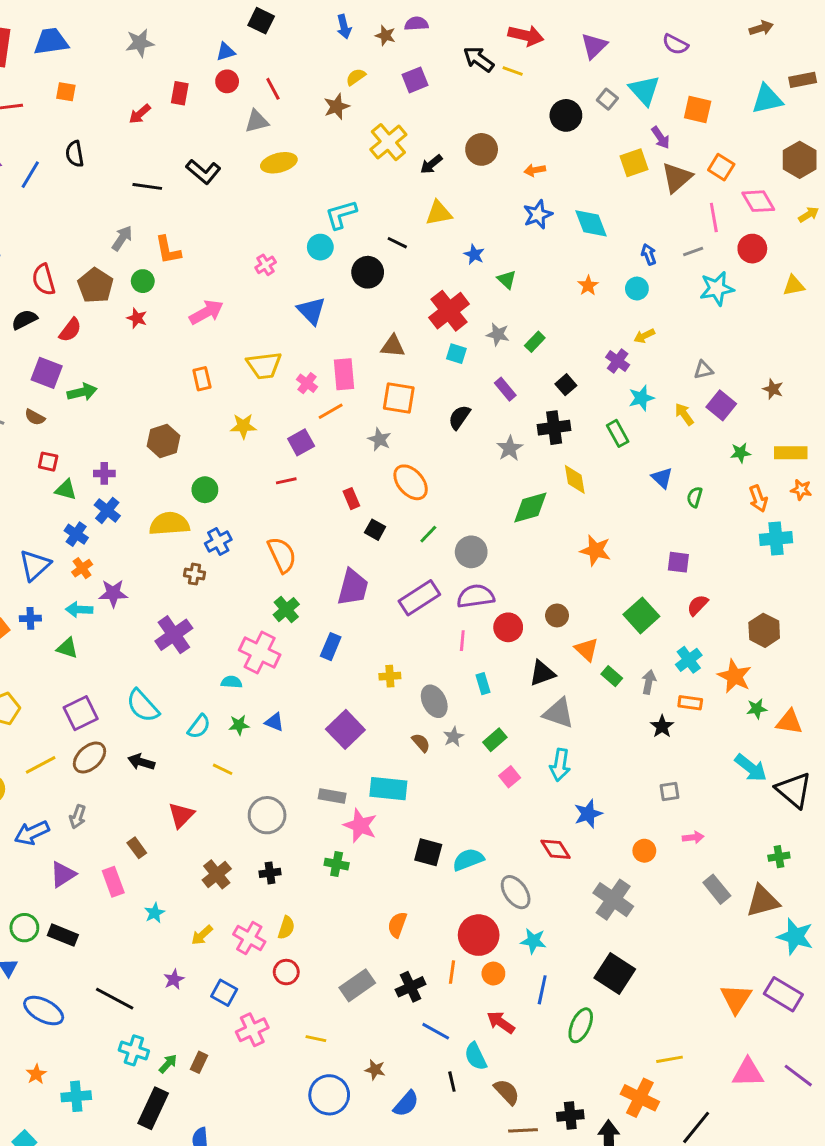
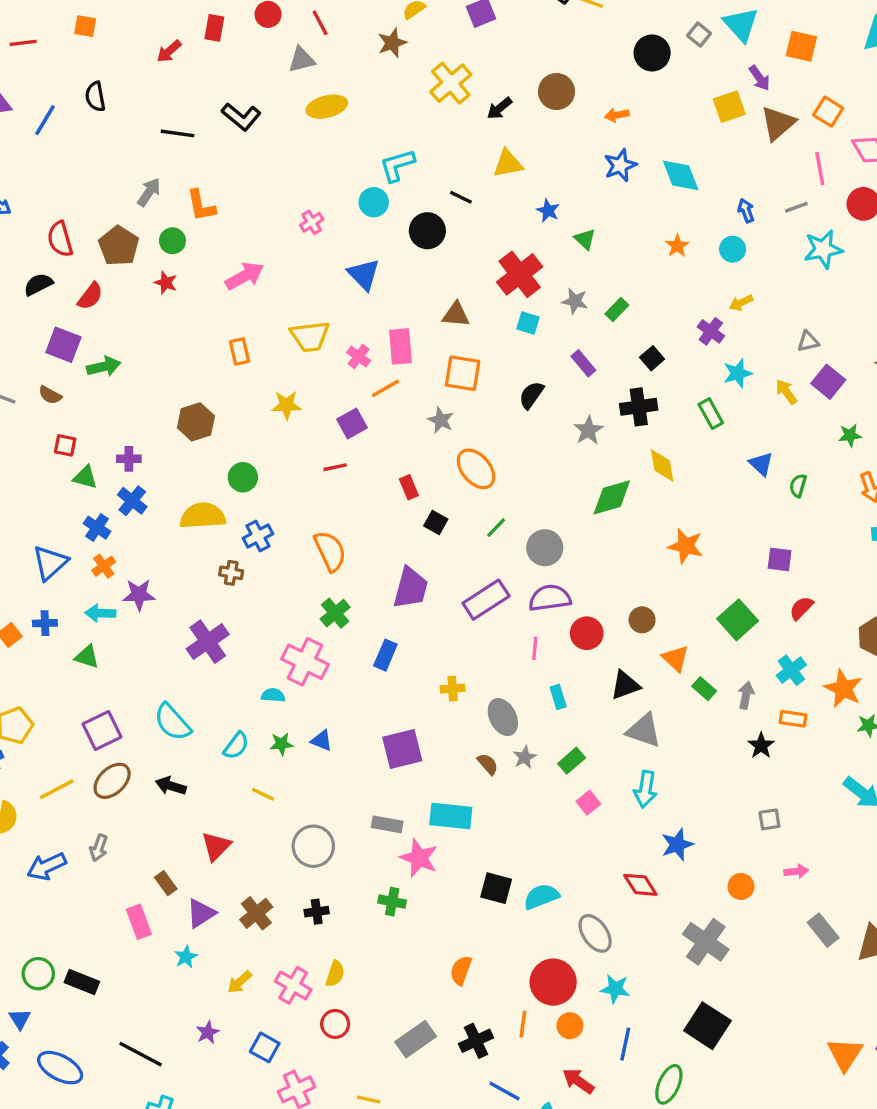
purple square: (345, 729) -> (402, 749), turned 30
purple triangle: (63, 874) -> (201, 913), moved

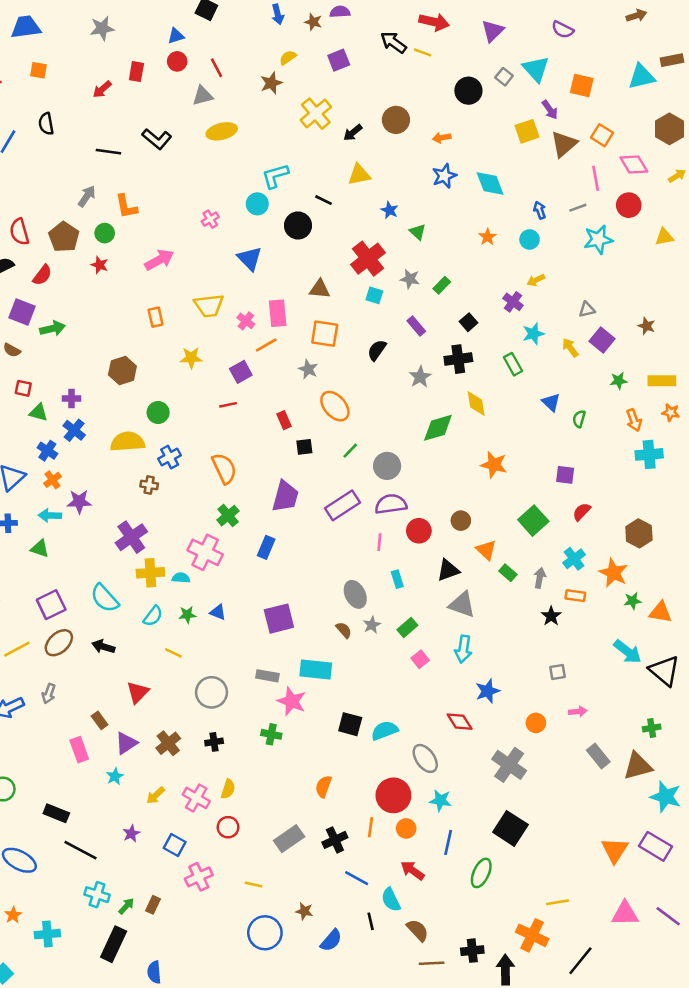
black square: (436, 523) -> (304, 447), turned -36
yellow cross: (453, 689) -> (150, 573), moved, size x1.5
black rectangle: (82, 982) -> (56, 813), moved

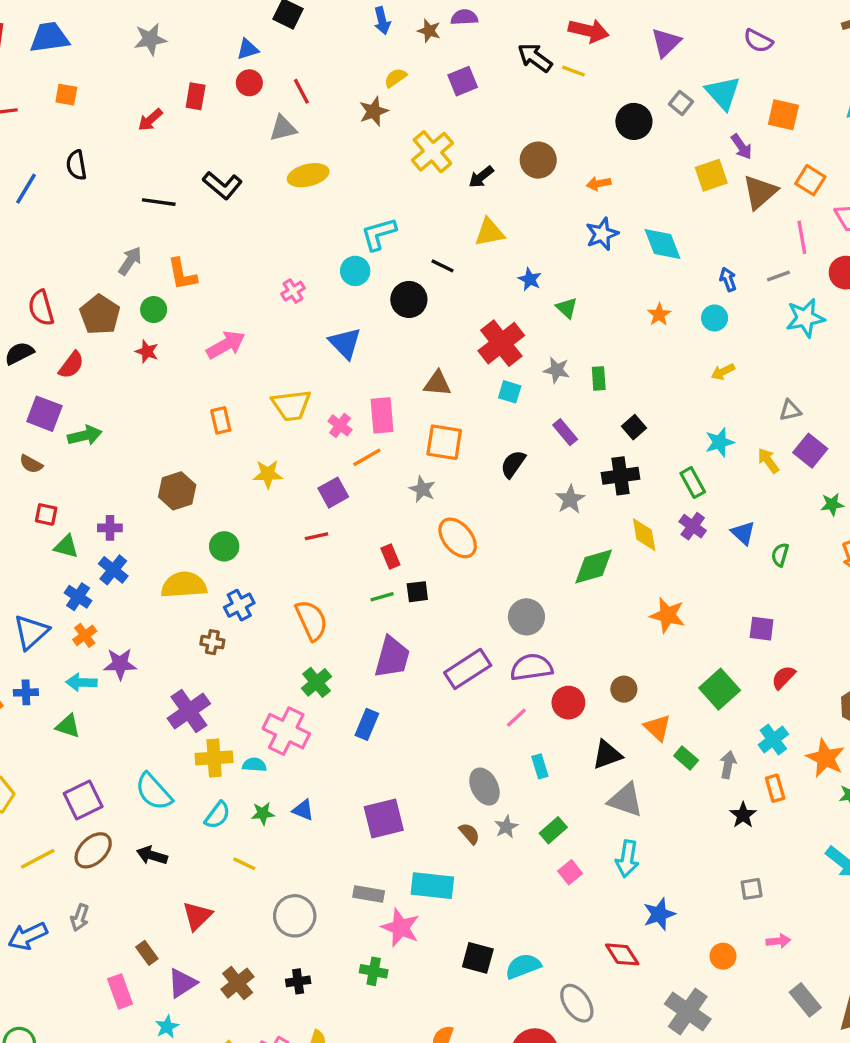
green rectangle: (442, 285) -> (599, 378), turned -48
purple cross: (513, 302) -> (693, 526), moved
green line: (350, 451) -> (382, 597), moved, turned 30
pink line: (379, 542) -> (516, 718), turned 42
orange rectangle: (575, 596) -> (775, 788), turned 66

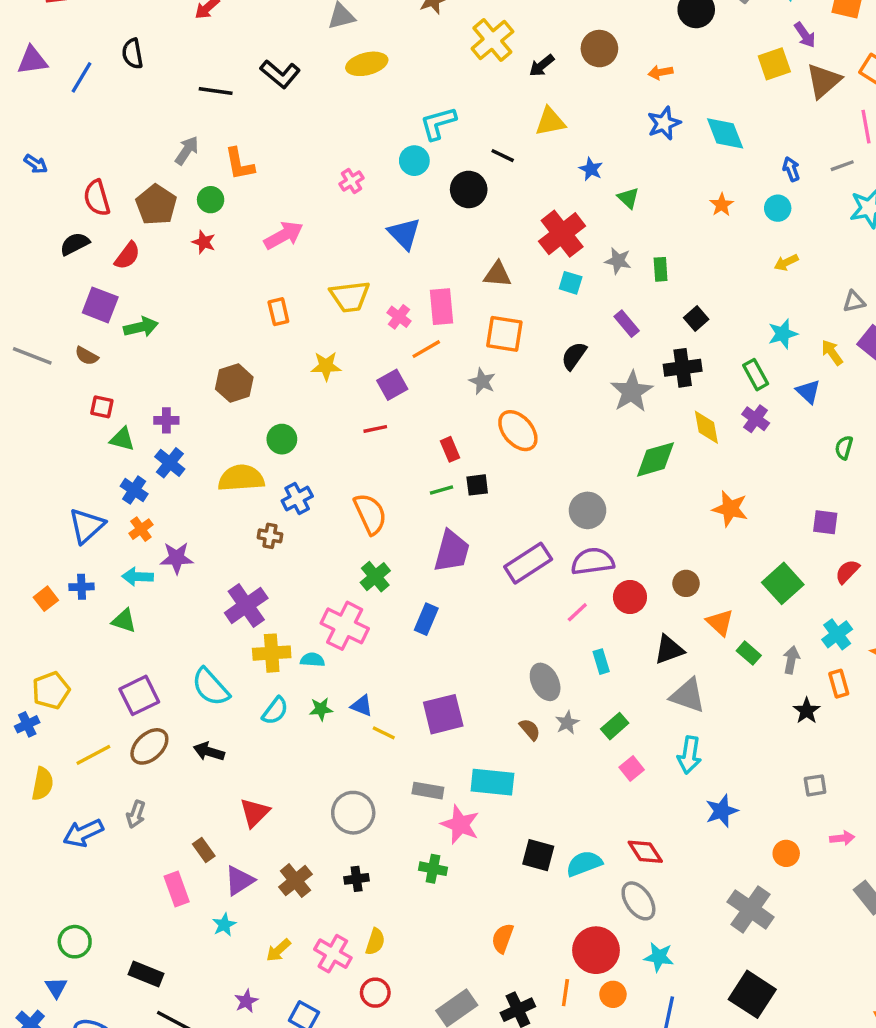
gray star: (570, 499) -> (632, 392), size x1.4
blue triangle: (743, 533) -> (808, 392), moved
yellow line: (244, 864) -> (384, 733), moved
red diamond: (622, 954) -> (645, 852), moved

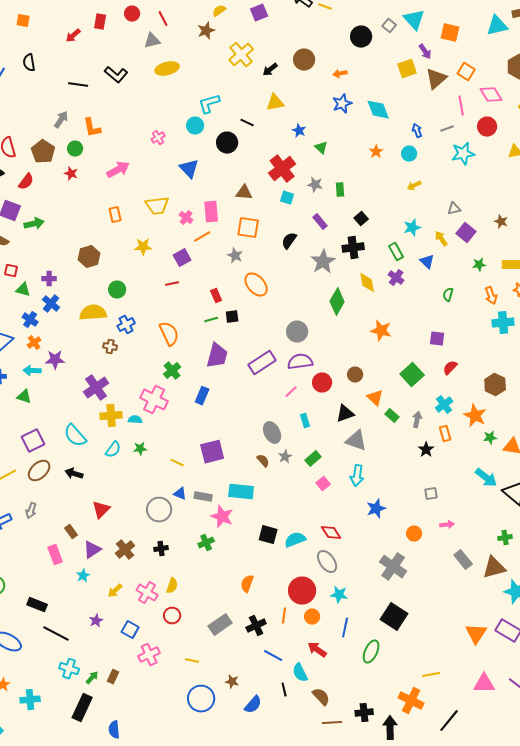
green diamond: (655, 459) -> (337, 302), turned -44
blue triangle: (362, 706) -> (180, 494), moved
green cross: (433, 869) -> (206, 543), turned -35

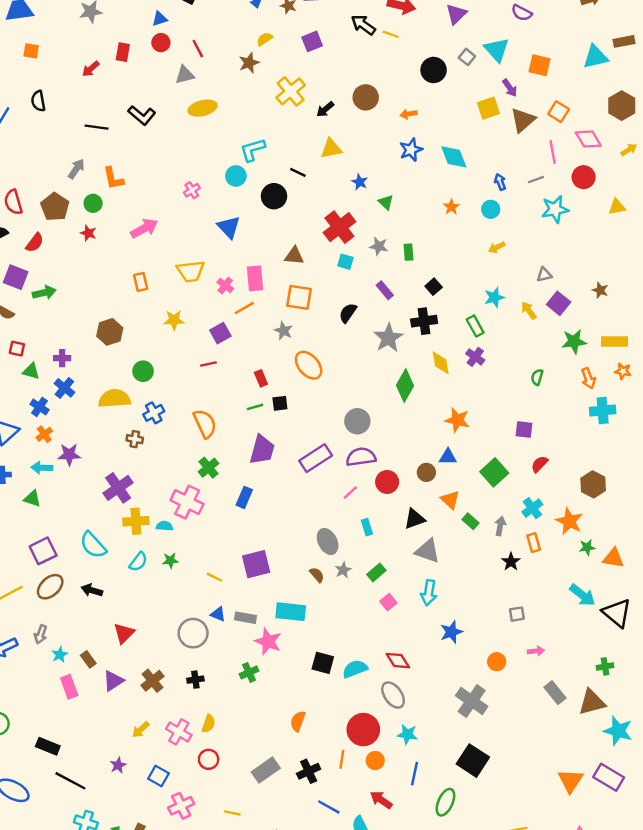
blue triangle: (427, 262) -> (448, 457), moved, turned -42
green star: (479, 265) -> (574, 341), size x1.5
cyan star: (83, 576) -> (60, 655), moved

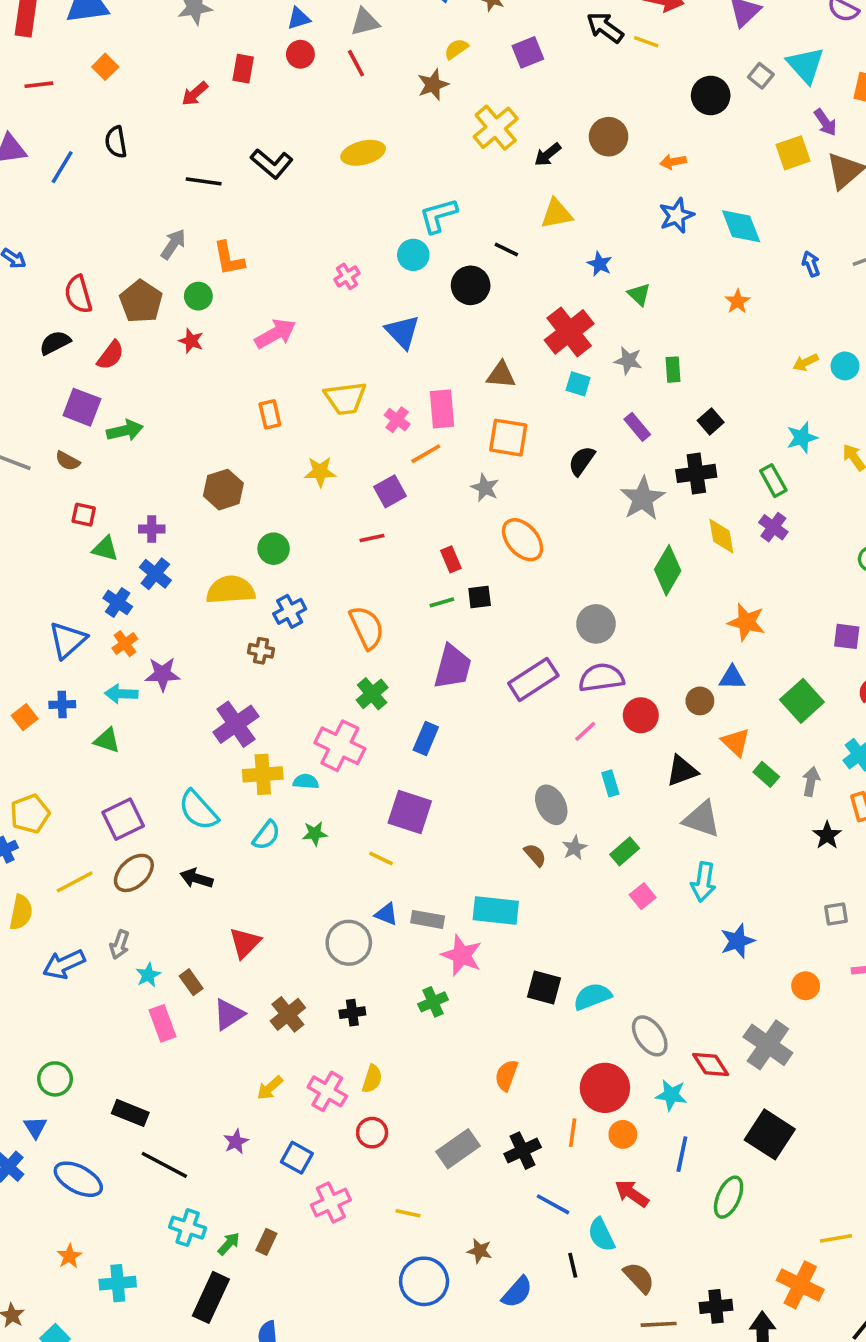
orange square: (31, 51) -> (105, 67), turned 35
gray triangle: (185, 75) -> (365, 22), moved
cyan circle: (491, 209) -> (845, 366), moved
purple square: (256, 564) -> (410, 812), moved, turned 32
red diamond: (398, 661) -> (711, 1065), moved

